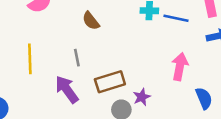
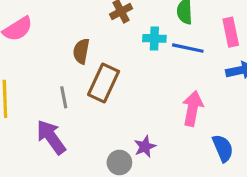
brown semicircle: (91, 21) -> (81, 51), turned 48
brown rectangle: (110, 82) -> (104, 83), moved, turned -48

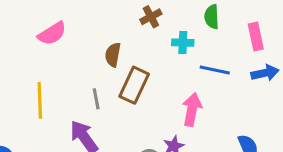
blue line: (188, 48) -> (215, 70), moved
pink arrow: (193, 108) -> (192, 109), moved

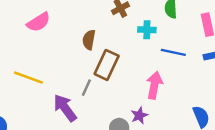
gray line: (96, 99) -> (86, 88), moved, turned 36
yellow line: (40, 100) -> (28, 78), turned -68

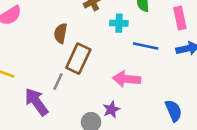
pink arrow: (154, 85) -> (127, 79), turned -96

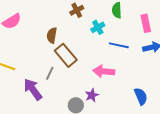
cyan cross: (119, 23) -> (98, 27), turned -32
brown rectangle: (78, 59) -> (66, 55), turned -65

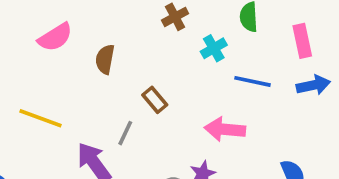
brown semicircle: (52, 35) -> (105, 59), moved
brown rectangle: (66, 55) -> (155, 100), size x0.6

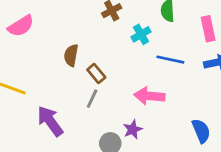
brown semicircle: (105, 59) -> (71, 55), moved
gray line: (125, 133) -> (92, 99), moved

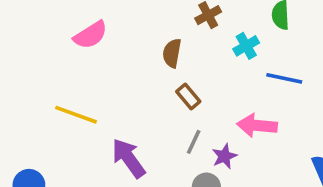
brown semicircle: (71, 55) -> (172, 53), moved
gray line: (92, 99) -> (194, 142), moved
purple star: (133, 129) -> (224, 156), moved

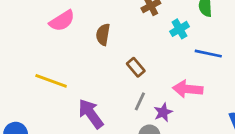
brown semicircle: (172, 53) -> (103, 34), moved

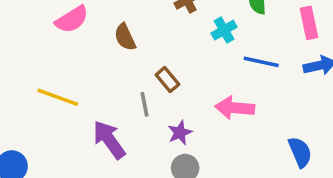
brown semicircle: (103, 34) -> (125, 37), turned -35
gray line: (140, 101) -> (144, 104), moved, turned -36
purple star: (163, 112) -> (180, 133), moved

